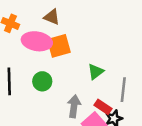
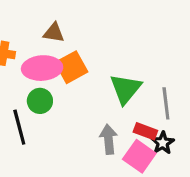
green triangle: (96, 72) -> (126, 89), size x1.5
green circle: (42, 81) -> (40, 101), moved

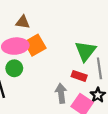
green triangle: (126, 89) -> (85, 51), moved
red rectangle: (145, 131) -> (79, 76), moved

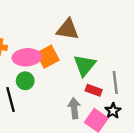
brown triangle: (23, 22) -> (68, 29), moved, size x1.5
green triangle: (85, 51) -> (85, 65), moved

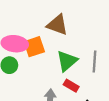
gray line: (115, 83) -> (95, 61), moved

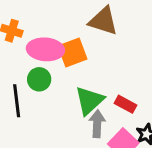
green triangle: (67, 61) -> (89, 100), moved

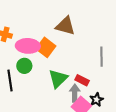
orange square: (73, 52) -> (46, 47), turned -30
gray arrow: (97, 124) -> (75, 93), moved

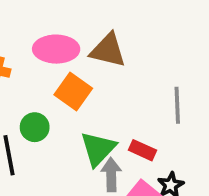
pink ellipse: (28, 46) -> (56, 49), moved
gray arrow: (75, 93) -> (111, 175), moved

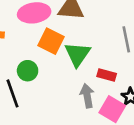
green triangle: (98, 149) -> (77, 54), moved

